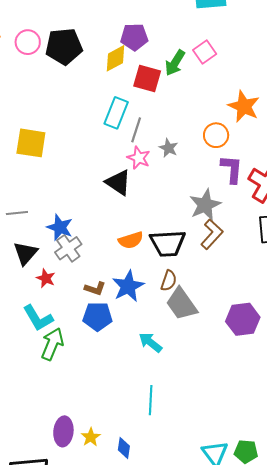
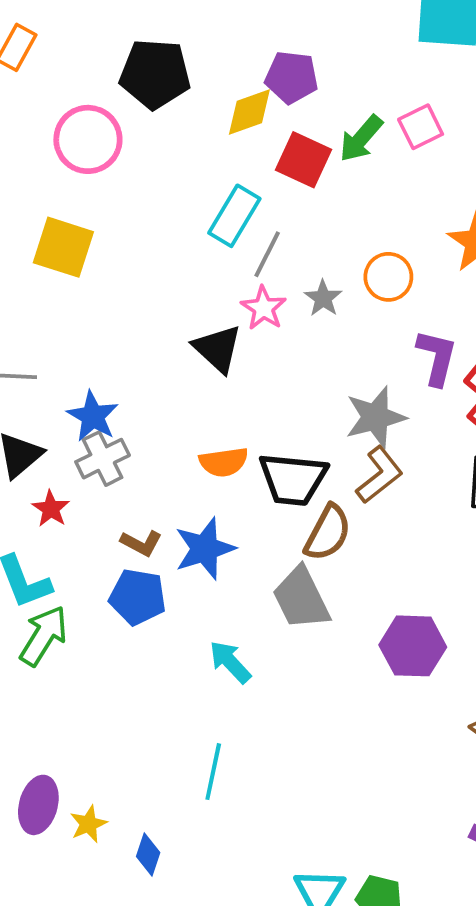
pink circle: (28, 42) -> (88, 139), moved, size x1.4
orange circle: (216, 135) -> (388, 277), moved
brown semicircle: (169, 281) -> (328, 533), moved, size x1.4

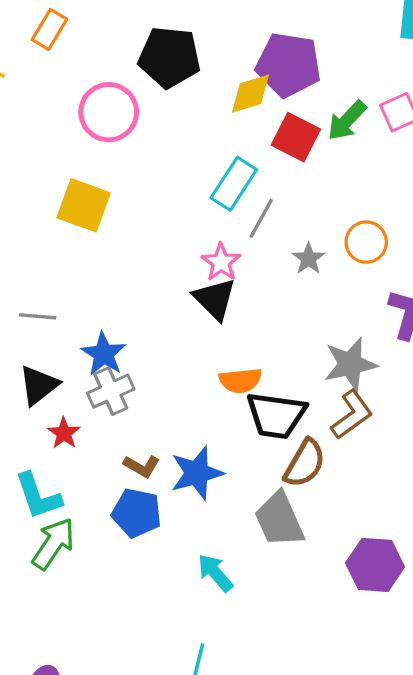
purple pentagon: (292, 77) -> (288, 65), size x1.4
pink star: (264, 308) -> (221, 262), moved
orange semicircle: (224, 462) -> (240, 380), moved

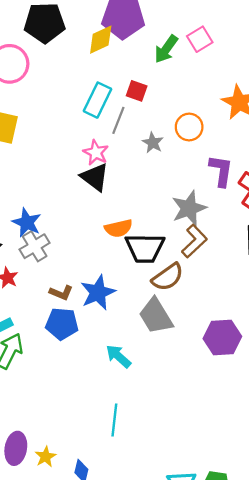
red square: (296, 137) -> (137, 91), moved, size x0.7
brown semicircle: (305, 463) -> (168, 277), turned 32

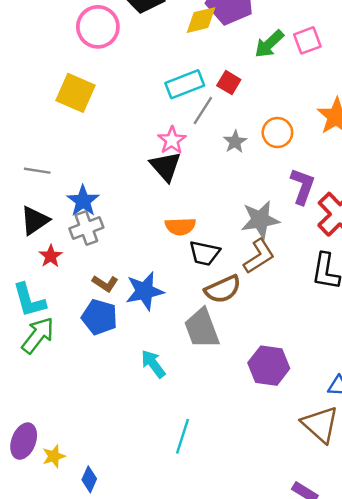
cyan rectangle: (98, 100) -> (185, 84), turned 32
black trapezoid: (145, 248) -> (204, 253), size x0.7
cyan line: (114, 420) -> (183, 436), moved

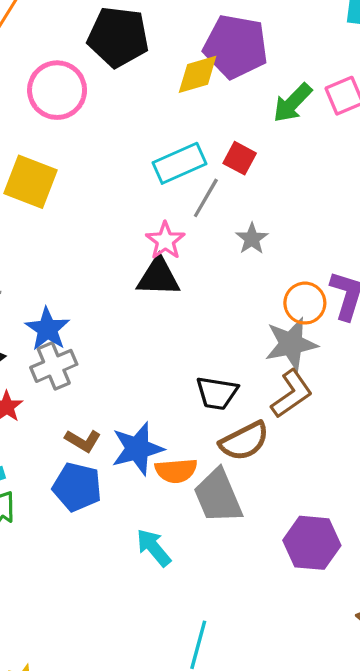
orange circle: (277, 133) -> (305, 303), moved
black triangle: (166, 166) -> (158, 277), turned -44
orange semicircle: (180, 226) -> (176, 471), moved

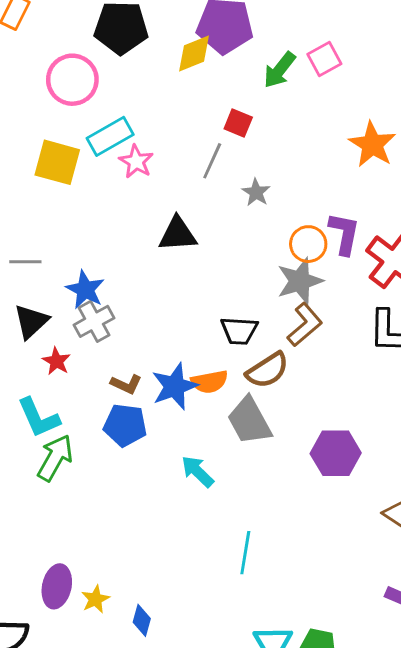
cyan rectangle: (179, 163) -> (110, 136), moved
pink star: (165, 241) -> (136, 161), moved
orange semicircle: (176, 471) -> (209, 382), moved

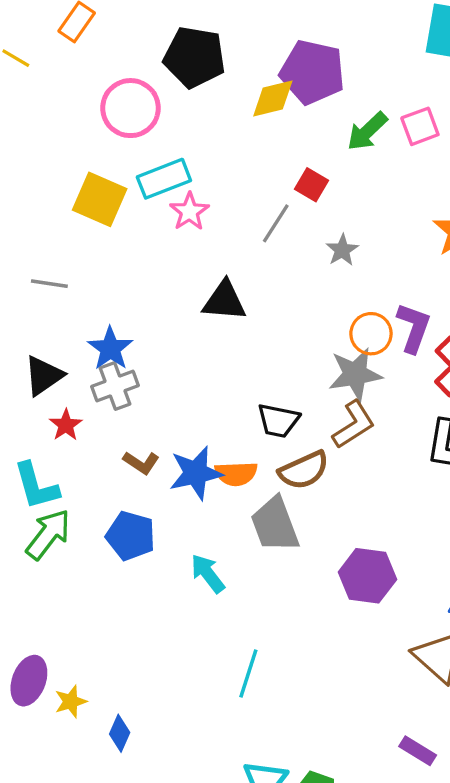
gray star: (256, 192) -> (342, 250), moved
gray line: (25, 262) -> (49, 284), moved
blue pentagon: (125, 425) -> (131, 536), moved

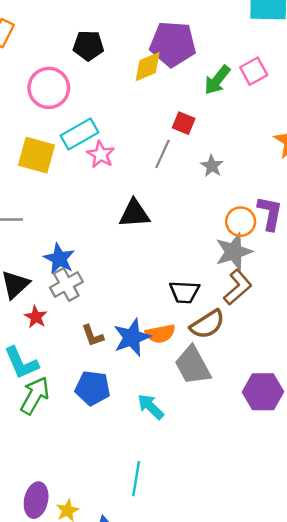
black pentagon: (194, 57) -> (88, 46), size x0.7
brown L-shape: (141, 463) -> (93, 336), turned 45
cyan line: (248, 674) -> (136, 479), moved

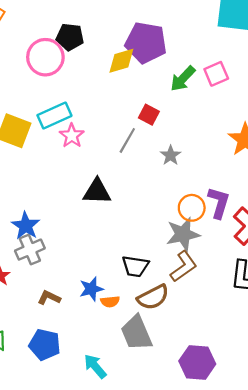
pink circle: (49, 88) -> (45, 57), moved
orange semicircle: (160, 334) -> (110, 302), size x0.7
brown L-shape: (93, 336) -> (49, 298), turned 130
blue star: (132, 337) -> (91, 289), moved, size x0.7

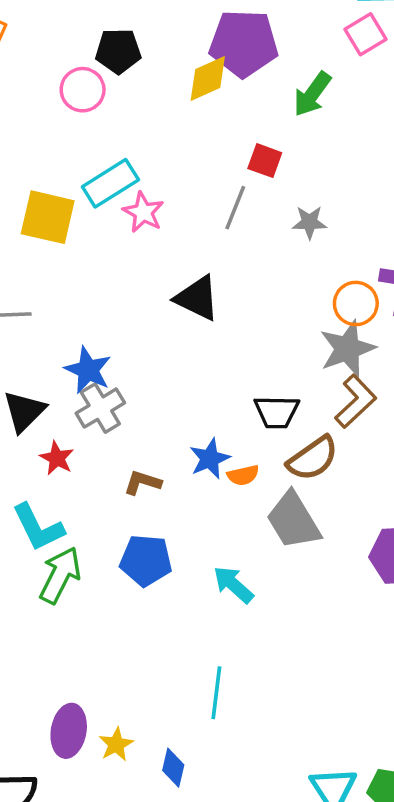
pink circle: (45, 57) -> (83, 90), size x0.7
pink square: (216, 74) -> (366, 34), moved
gray star: (171, 155) -> (309, 222), turned -30
black triangle: (97, 192) -> (197, 298), turned 32

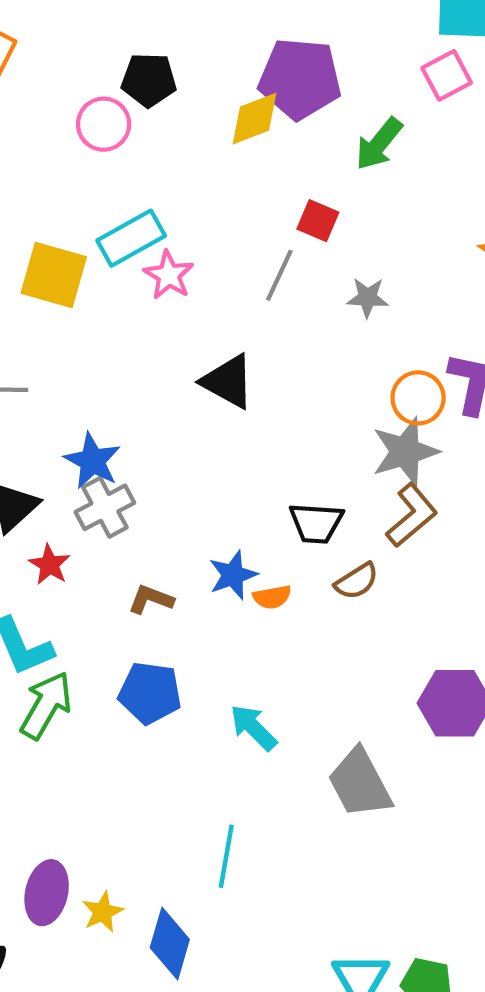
brown semicircle: (313, 458) -> (357, 581), size x0.7
gray trapezoid: (293, 521) -> (360, 783), moved
blue diamond: (173, 768) -> (170, 944), size x1.5

